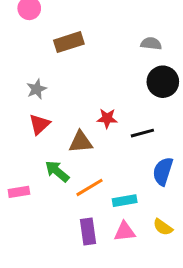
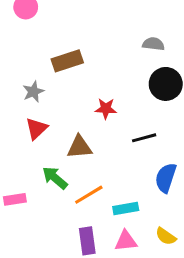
brown rectangle: (69, 42) -> (67, 61), moved
red star: (107, 118) -> (106, 109), moved

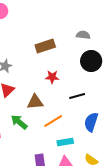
brown rectangle: (67, 61) -> (45, 46), moved
orange line: (89, 195) -> (53, 121), moved

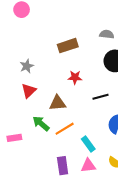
orange line: (53, 121) -> (65, 129), moved
cyan rectangle: (65, 142) -> (88, 144), turned 63

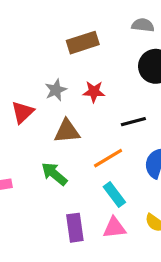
gray star: (27, 66) -> (56, 90), moved
green arrow: (41, 124) -> (54, 174), moved
orange line: (65, 129) -> (108, 158), moved

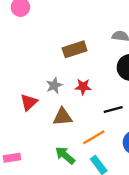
green arrow: (54, 174) -> (65, 155), moved

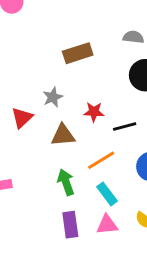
red star: (83, 87) -> (94, 112), moved
green arrow: (65, 155) -> (66, 182), turned 30

